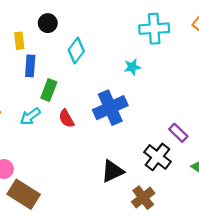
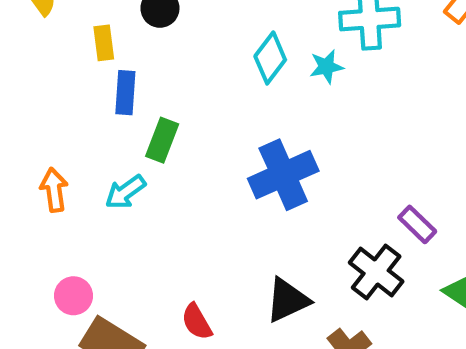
cyan diamond: (76, 51) -> (270, 58), moved
cyan star: (132, 67) -> (326, 67), moved
red semicircle: (66, 119) -> (197, 322), moved

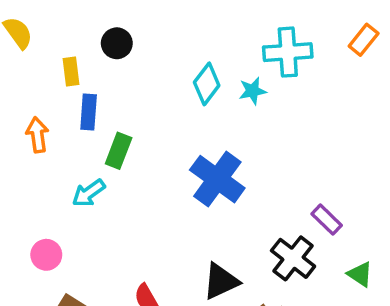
blue cross: (283, 175) -> (217, 179), turned -30
orange arrow: (54, 190) -> (37, 135), moved
pink circle: (73, 296) -> (46, 255), moved

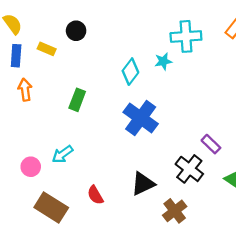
yellow rectangle: (71, 71) -> (47, 49), turned -60
cyan diamond: (207, 84) -> (130, 72), moved
blue rectangle: (89, 112) -> (16, 56), moved
cyan arrow: (89, 193) -> (62, 154), moved

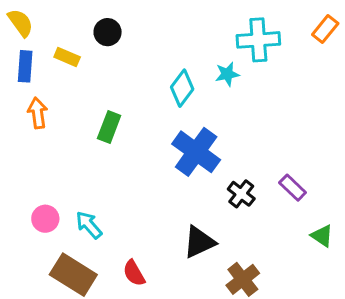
cyan arrow: (62, 154) -> (89, 225), moved, turned 85
black cross: (189, 169) -> (241, 194), moved, size x0.7
red semicircle: (95, 195) -> (134, 273), moved

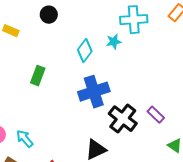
black circle: (108, 32) -> (49, 15), moved
blue cross: (196, 152) -> (94, 92), turned 36
black cross: (241, 194) -> (123, 119), size x1.6

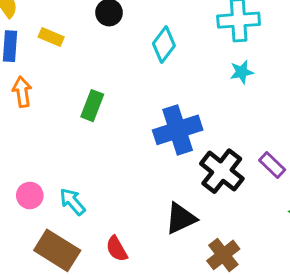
cyan star: (114, 42) -> (242, 72), moved
cyan diamond: (85, 51) -> (164, 45), moved

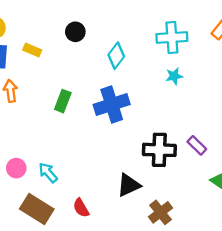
blue cross: (178, 130) -> (112, 104), moved
black cross: (222, 171) -> (159, 150), turned -36

